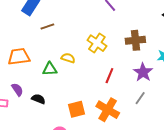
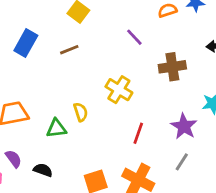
brown line: (47, 27) -> (69, 50), moved
brown cross: (135, 40) -> (172, 67), moved
yellow semicircle: (68, 58) -> (81, 112), turned 56

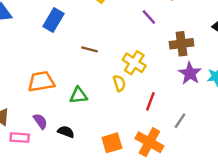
brown line: (69, 50) -> (90, 49), moved, turned 35
yellow semicircle: (81, 112) -> (119, 83), moved
purple star: (184, 126) -> (190, 73), moved
gray line: (182, 162) -> (180, 121), moved

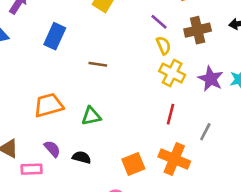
brown cross: (182, 44) -> (198, 30), moved
yellow cross: (134, 63) -> (172, 73), moved
yellow semicircle: (119, 83) -> (164, 45), moved

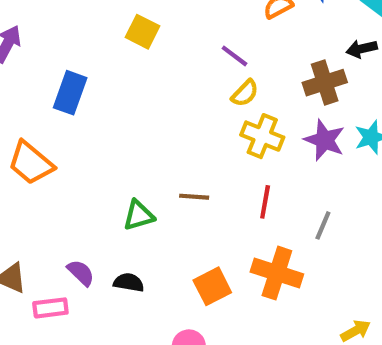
brown cross: (198, 30) -> (325, 83), moved
yellow semicircle: (164, 45) -> (245, 93), turned 72
brown line: (98, 64) -> (194, 197), moved
orange trapezoid: (49, 105) -> (31, 163), moved, turned -120

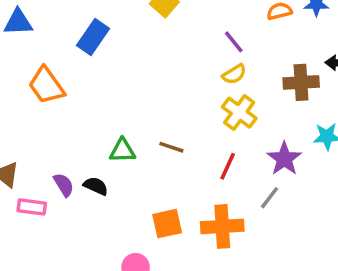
purple star: (324, 140) -> (284, 159), moved
orange cross: (277, 273) -> (222, 226), turned -36
black semicircle: (129, 282) -> (96, 186), moved

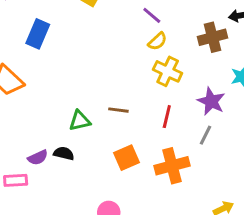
purple semicircle: (64, 185) -> (38, 158), turned 108
orange square: (167, 224) -> (127, 158), moved

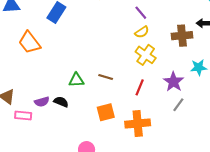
gray line: (205, 135) -> (178, 105), moved

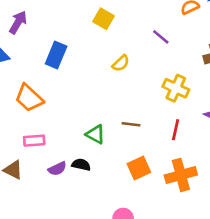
yellow semicircle: (142, 32) -> (121, 63), moved
green triangle: (76, 80) -> (95, 134), turned 42
pink rectangle: (23, 116) -> (34, 141), moved

